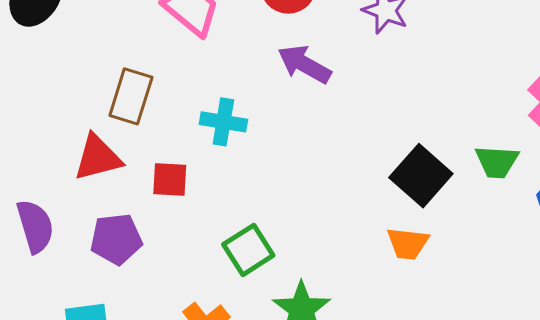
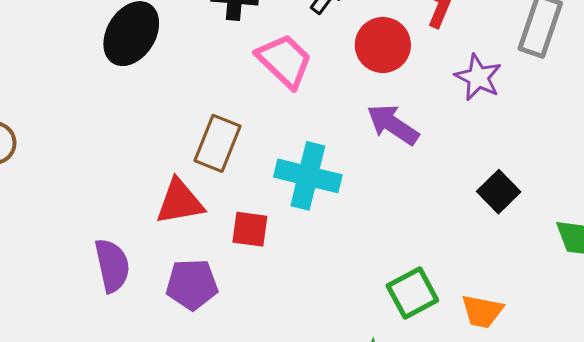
cyan cross: (223, 122) -> (308, 176), size x1.4
black square: (421, 176) -> (499, 192), moved, size x0.7
green square: (248, 250) -> (412, 293), moved

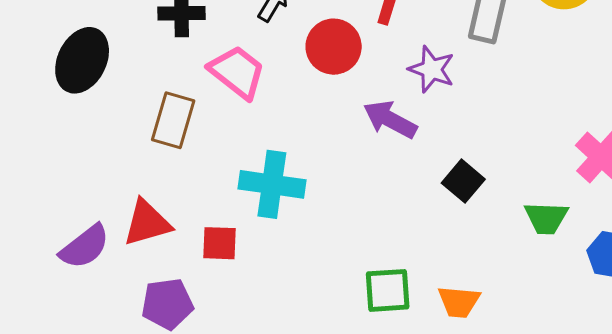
purple arrow: (393, 125) -> (390, 120), moved
brown rectangle: (218, 143) -> (173, 120), moved
purple semicircle: (112, 266) -> (85, 247), moved, turned 70
green square: (412, 293) -> (388, 290), turned 30

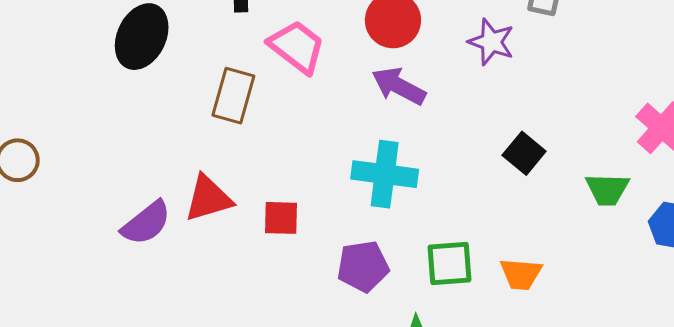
purple arrow: (390, 120) -> (399, 86), moved
cyan cross: (272, 184) -> (385, 174), moved
purple pentagon: (167, 304) -> (363, 266), moved

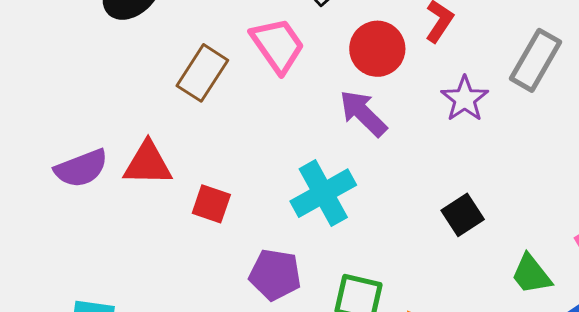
cyan cross: (385, 174) -> (323, 193), turned 36
green trapezoid: (607, 189) -> (531, 274), turned 33

